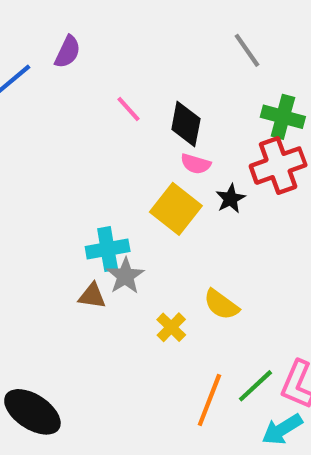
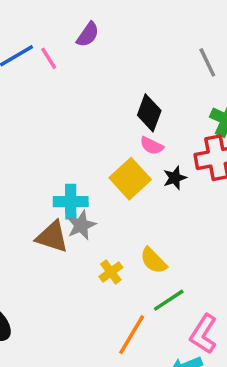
purple semicircle: (68, 52) -> (88, 34), moved
pink line: (128, 109) -> (49, 58), moved
brown triangle: (92, 296) -> (52, 237), size x1.5
green line: (255, 386) -> (169, 300), moved

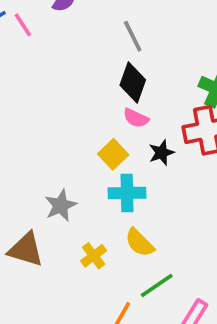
gray line: (207, 62) -> (133, 36), moved
yellow square: (130, 179) -> (113, 154), size x0.7
cyan cross: (71, 202) -> (127, 193), moved
brown triangle: (52, 237) -> (26, 250), moved

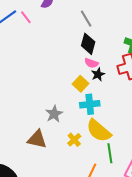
black star: (161, 153) -> (98, 74), moved
yellow semicircle: (140, 243) -> (99, 131), size x1.5
green line: (157, 286) -> (110, 153), turned -60

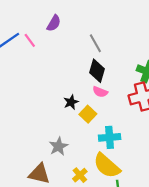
black star: (98, 74) -> (71, 102), moved
cyan cross: (90, 104) -> (110, 137), moved

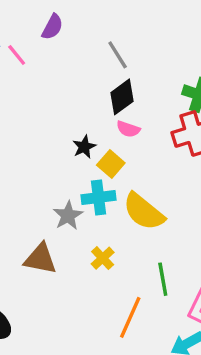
black diamond: (97, 71) -> (122, 97), turned 40
cyan cross: (110, 137) -> (99, 197), moved
yellow semicircle: (107, 166) -> (144, 212), moved

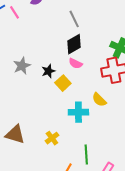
cyan cross: (99, 197) -> (78, 112), moved
yellow semicircle: (144, 212) -> (99, 100), moved, size x0.6
gray star: (68, 216) -> (22, 66), moved

